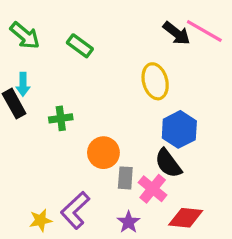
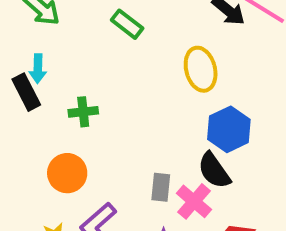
green rectangle: (80, 46) -> (127, 24), moved
orange circle: (103, 153) -> (67, 173), moved

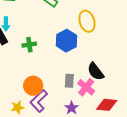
blue hexagon: (229, 129) -> (66, 41), moved
orange circle: (67, 173) -> (33, 86), moved

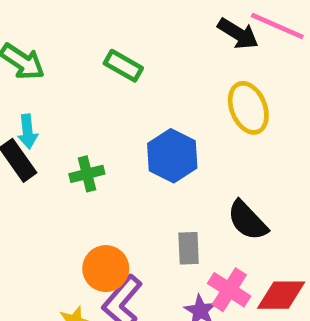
yellow ellipse: (87, 21) -> (248, 108), moved
pink cross: (86, 87) -> (229, 290), moved

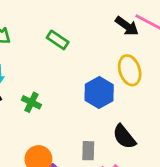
blue hexagon: (172, 156) -> (99, 92), moved
green cross: (87, 174) -> (31, 102), turned 36

